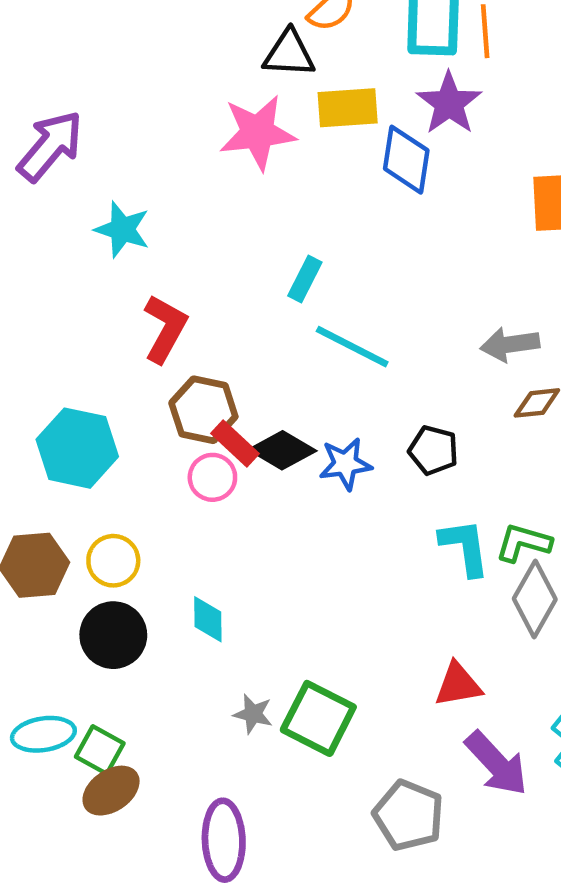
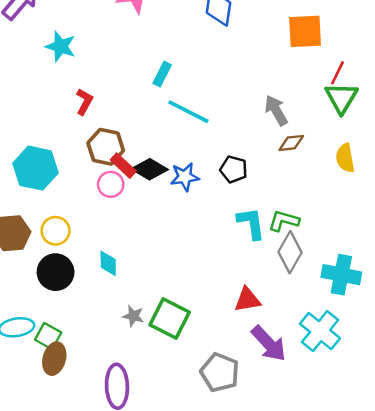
red L-shape: (165, 329) -> (84, 102), size x0.7
gray arrow: (510, 344) -> (276, 110), turned 68
brown ellipse: (111, 791) -> (54, 359), turned -40

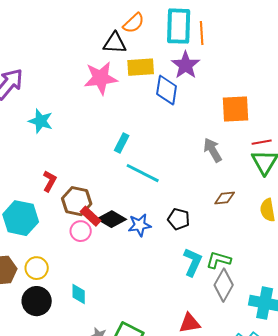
red line: (338, 73) -> (262, 142), turned 54
red L-shape: (84, 102) -> (50, 181), moved
gray arrow: (276, 110) -> (213, 150), moved
cyan L-shape: (251, 223) -> (193, 262), turned 32

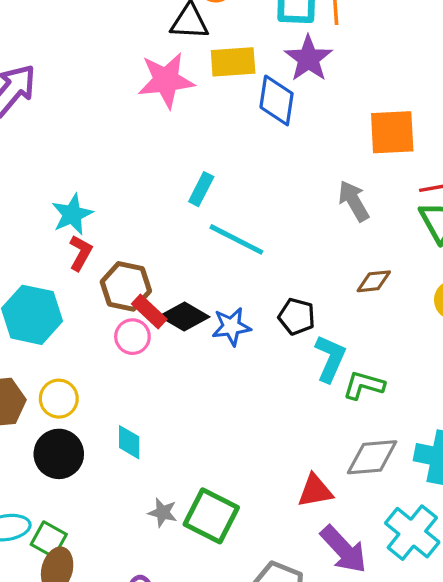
cyan star: (41, 121) -> (72, 214), moved, turned 30
cyan L-shape: (193, 262) -> (330, 358), moved
gray diamond: (224, 285) -> (372, 457), moved, turned 56

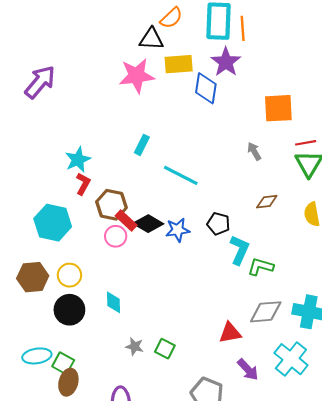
cyan rectangle: (201, 189) -> (142, 145), moved
gray arrow: (354, 201) -> (254, 151), size x0.7
green square: (211, 516) -> (165, 349), size x0.6
purple arrow: (344, 549) -> (248, 370), size x0.7

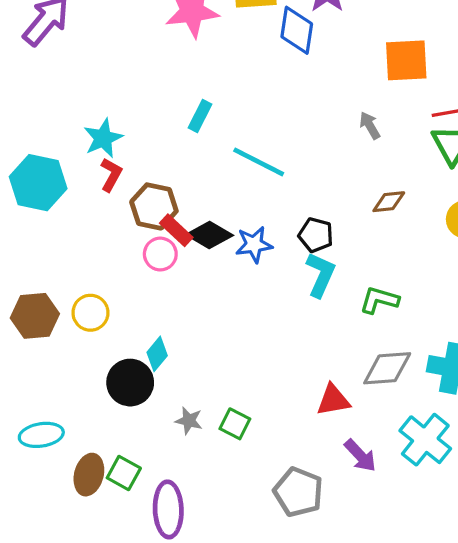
cyan hexagon: (53, 223) -> (38, 183), moved
cyan L-shape: (239, 250) -> (321, 275), moved
cyan diamond: (114, 302) -> (157, 354), turned 40
black circle: (69, 310) -> (130, 383), moved
green square: (63, 363) -> (124, 473), moved

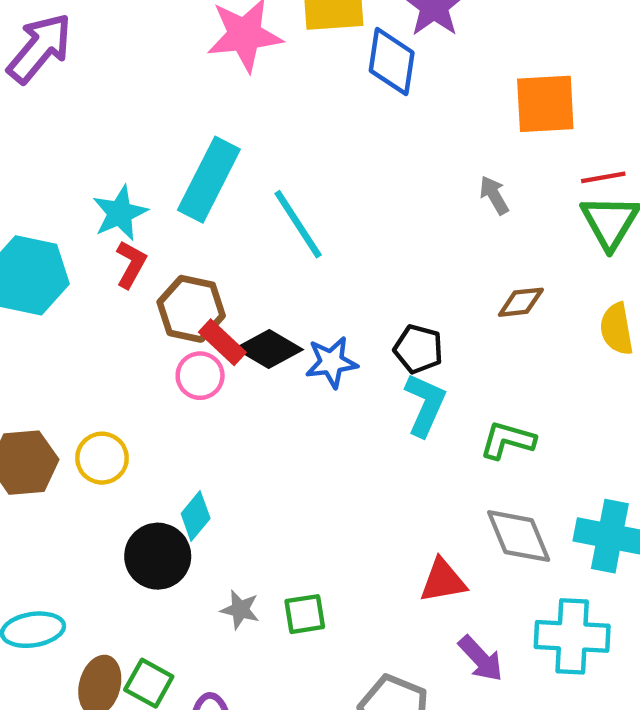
cyan rectangle: (200, 116) -> (209, 180), moved, size x1.8
cyan line: (259, 162) -> (298, 224), moved, turned 30
gray diamond: (387, 368) -> (519, 536), turned 72
green square: (235, 424) -> (305, 614), turned -36
cyan cross: (425, 440) -> (572, 636), turned -36

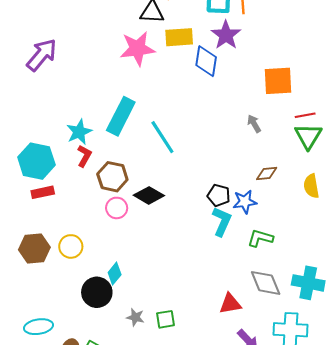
red rectangle: (222, 342) -> (43, 192), moved, turned -55
blue star: (331, 362) -> (245, 202), moved

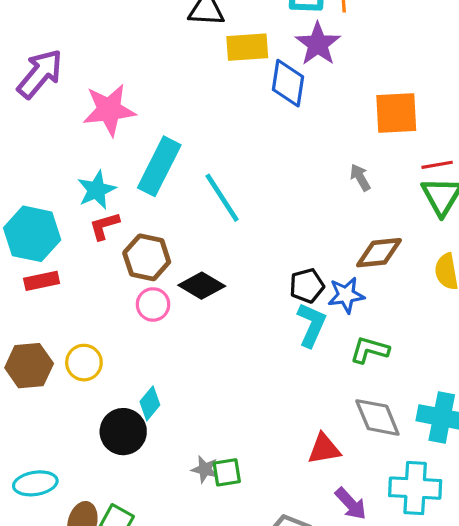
pink star: (137, 49) -> (109, 110), moved
red L-shape: (84, 156) -> (104, 226), turned -135
brown diamond: (267, 174) -> (379, 253), size x1.4
black pentagon: (219, 195) -> (307, 286), turned -30
gray star: (135, 317) -> (205, 469), moved

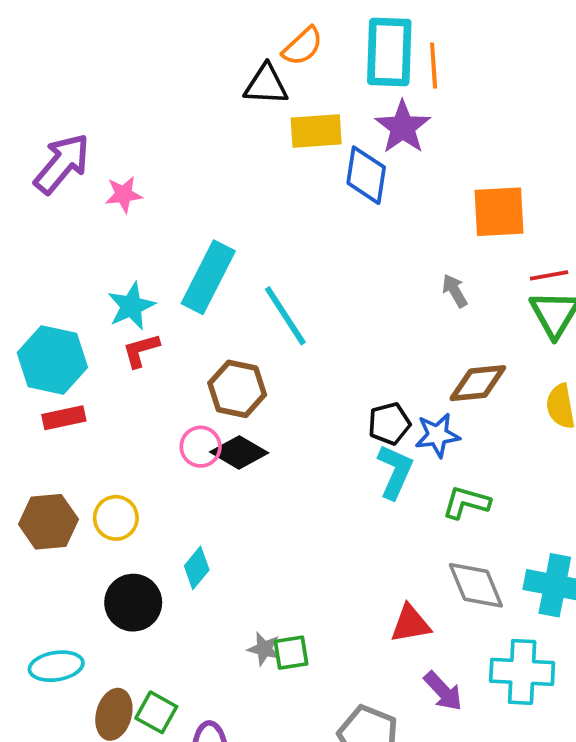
pink star: (109, 110) -> (124, 194), moved, size x0.6
brown hexagon: (147, 257) -> (237, 389), moved
black diamond: (202, 286) -> (239, 452), moved
black circle: (123, 432) -> (133, 603), moved

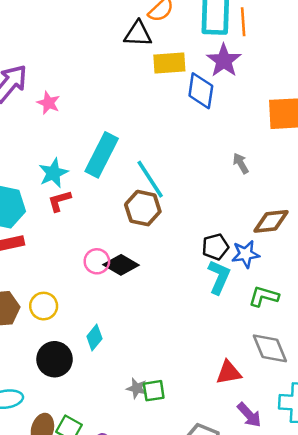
pink star: (124, 194) -> (48, 103), turned 30
gray arrow: (455, 291) -> (241, 163), moved
brown hexagon: (237, 389) -> (143, 208), moved

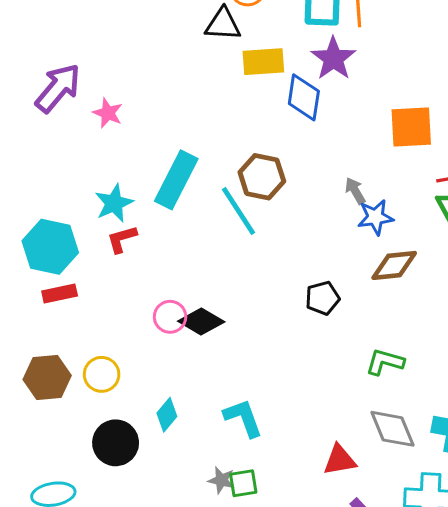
brown hexagon: (143, 208) -> (262, 177), moved
blue star: (246, 254) -> (375, 217), moved
cyan L-shape: (219, 277) -> (243, 418), moved, turned -44

